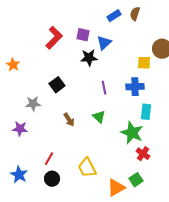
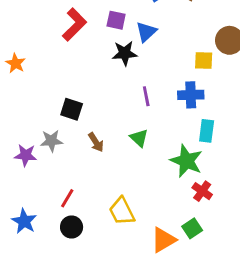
black square: (57, 85) -> (72, 109), moved, turned -35
gray star: (33, 104) -> (51, 141), moved

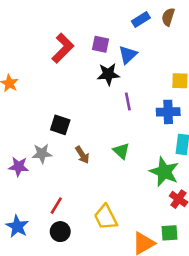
purple line: (146, 96) -> (128, 102), moved
green square: (192, 228) -> (169, 233), turned 30

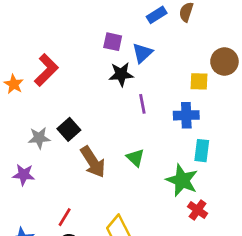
red L-shape: (63, 48) -> (46, 70), moved
black square: (60, 125) -> (69, 129), turned 30
gray star: (42, 154) -> (39, 138), moved
brown arrow: (82, 155) -> (93, 162), size x1.6

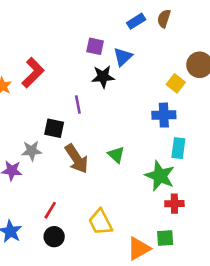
yellow square: (199, 81) -> (176, 83), turned 36
purple line: (142, 104) -> (78, 104), moved
black square: (69, 129) -> (54, 128), turned -36
gray star: (39, 138) -> (32, 151), moved
red cross: (198, 210) -> (174, 204), turned -36

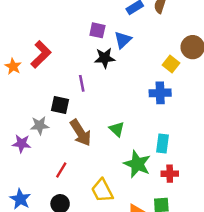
cyan rectangle: (178, 148) -> (163, 144), moved
green star: (160, 176) -> (137, 164), moved
red line: (50, 210) -> (61, 170), moved

